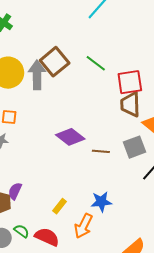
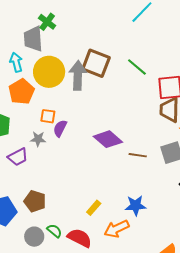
brown square: (55, 62) -> (96, 63), turned -32
purple semicircle: (15, 191) -> (60, 128), moved
orange arrow: (83, 226) -> (117, 229), turned 35

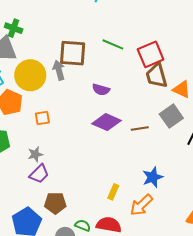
gray arrow: (78, 75) -> (59, 70), size x0.7
purple semicircle: (60, 128) -> (101, 90), moved, turned -84
gray star: (38, 139) -> (35, 154), moved
purple trapezoid: (18, 157) -> (39, 174), moved

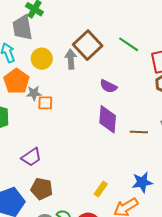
brown square: (73, 53) -> (88, 45), turned 32
yellow circle: (30, 75) -> (42, 59), size x0.7
purple diamond: (107, 122) -> (108, 119), turned 60
gray star: (35, 154) -> (34, 93), moved

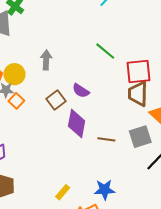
brown square: (88, 45) -> (56, 100), moved, size x0.7
yellow circle: (42, 59) -> (15, 74), moved
orange square: (45, 103) -> (16, 101), turned 35

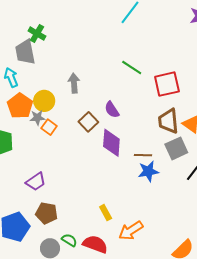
purple semicircle: (81, 91) -> (112, 110), turned 30
brown trapezoid: (138, 94) -> (168, 121), moved
blue star: (105, 190) -> (148, 171), moved
yellow rectangle: (63, 192) -> (106, 213), turned -63

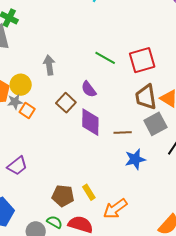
green line: (132, 68) -> (105, 58), moved
blue star: (148, 171) -> (135, 159), moved
brown pentagon: (46, 213) -> (63, 196), moved

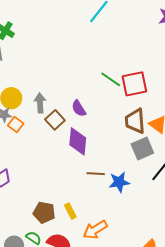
green line: (105, 58) -> (111, 79), moved
gray arrow: (49, 65) -> (40, 103), moved
brown line: (123, 133) -> (96, 174), moved

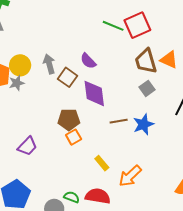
orange square: (16, 124) -> (74, 137), moved, turned 35
gray square: (142, 148) -> (147, 88), moved, size x0.7
brown pentagon: (44, 212) -> (69, 120), moved

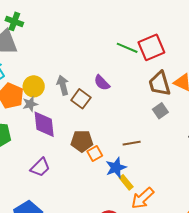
purple diamond: (94, 93) -> (44, 124), moved
blue star: (143, 124) -> (116, 168), moved
orange square: (74, 137) -> (95, 153), moved
yellow rectangle: (102, 163) -> (126, 182), moved

